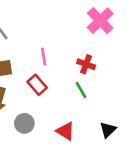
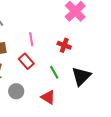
green line: (81, 90) -> (54, 72), moved
black triangle: (108, 130) -> (81, 76), moved, size x1.5

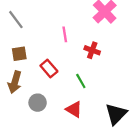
pink line: (31, 39) -> (65, 34), moved
black triangle: (81, 76) -> (116, 114), moved

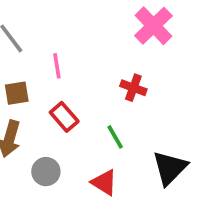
pink line: (65, 34) -> (57, 66), moved
black triangle: (116, 114) -> (170, 168), moved

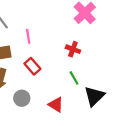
green line: (115, 137) -> (74, 78), moved

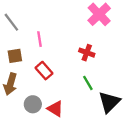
red triangle: (56, 105) -> (55, 109), moved

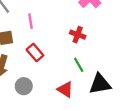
black triangle: (109, 102) -> (100, 84), turned 35
red triangle: (55, 109) -> (65, 90), moved

